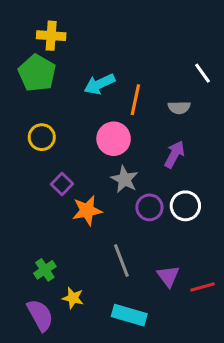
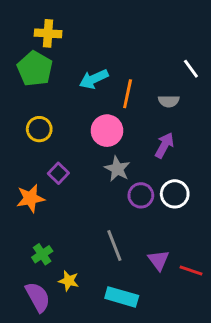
orange star: (87, 211) -> (30, 198), moved
red line: (203, 287) -> (191, 270), turned 35

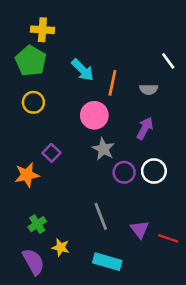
cyan arrow: (94, 79) -> (83, 70), turned -110
yellow circle: (39, 129) -> (33, 102), moved

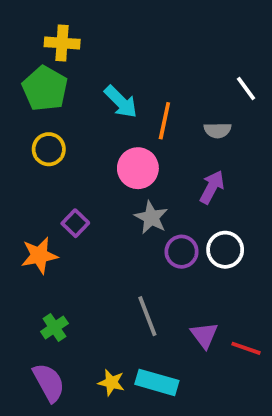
yellow star: (61, 247) -> (111, 382), moved

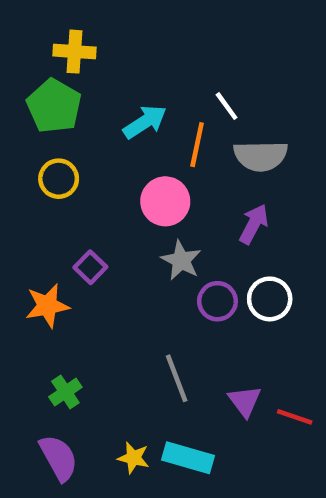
white line: (246, 89) -> (227, 106), moved
cyan arrow: (121, 102) -> (145, 122), turned -78
gray semicircle: (218, 130) -> (261, 156), size x1.6

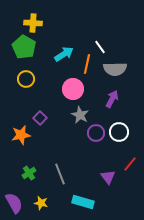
gray line: (177, 378) -> (60, 174), moved
red line: (295, 417) -> (130, 164), moved, turned -70
purple semicircle: (59, 458) -> (14, 203), moved
yellow star: (133, 458) -> (41, 203), moved

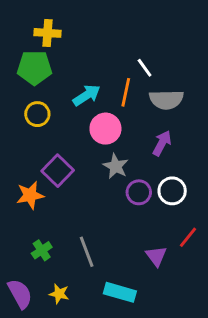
green pentagon: (24, 47) -> (34, 68), turned -30
cyan arrow: (64, 54) -> (87, 95), moved
purple square: (40, 118) -> (58, 171), size x1.5

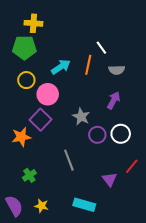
gray semicircle: (166, 100) -> (117, 70), size x0.7
pink circle: (105, 129) -> (48, 94), moved
gray line: (87, 252) -> (69, 160), moved

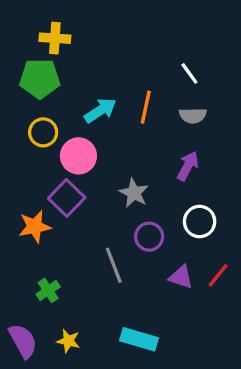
white line: (101, 48) -> (189, 73), moved
purple circle: (97, 135) -> (149, 237), moved
purple triangle: (110, 179) -> (181, 277), moved, turned -35

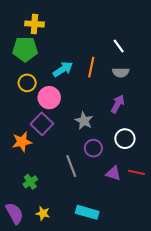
red line: (218, 275) -> (137, 172), turned 63

